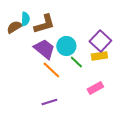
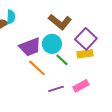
brown L-shape: (44, 24) -> (60, 22), moved, turned 55
purple trapezoid: (44, 49) -> (30, 47), turned 120
purple line: (49, 102) -> (56, 89), moved

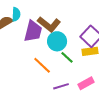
brown L-shape: (60, 22) -> (49, 24), moved
purple trapezoid: (30, 47) -> (33, 31), moved, turned -55

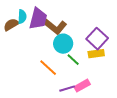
purple trapezoid: (33, 31) -> (38, 19), moved
pink rectangle: (86, 83) -> (82, 86), moved

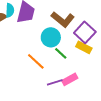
brown L-shape: (55, 27) -> (63, 19), moved
yellow rectangle: (96, 54) -> (84, 47), turned 35

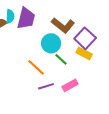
purple line: (55, 82) -> (46, 86), moved

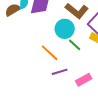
pink rectangle: (70, 85) -> (84, 80), moved

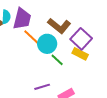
orange line: (50, 53) -> (32, 38), moved

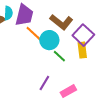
yellow rectangle: (80, 54) -> (82, 50), turned 56
purple line: (42, 87) -> (44, 83), turned -42

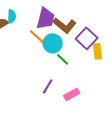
purple trapezoid: (24, 15) -> (46, 18), moved
yellow rectangle: (82, 50) -> (98, 51), moved

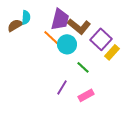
yellow rectangle: (98, 51) -> (112, 52), turned 49
green line: (63, 59) -> (83, 67), moved

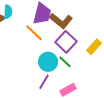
purple square: (101, 39) -> (66, 42), moved
cyan circle: (67, 44) -> (48, 62), moved

